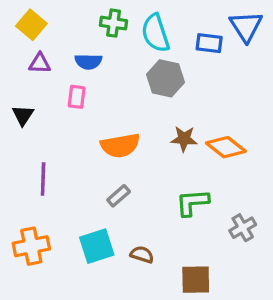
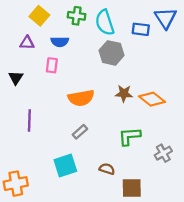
yellow square: (31, 25) -> (39, 16), moved
orange cross: (31, 246) -> (16, 184), moved
brown semicircle: (142, 255) -> (107, 169), moved

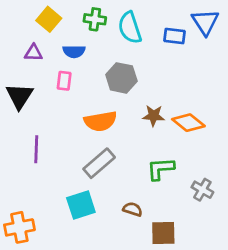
gray hexagon: (111, 53) -> (121, 78), moved
black triangle: (16, 78) -> (19, 96), size x1.5
gray rectangle: (80, 132) -> (99, 163), size x1.6
gray cross: (163, 153) -> (202, 190), turned -30

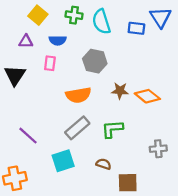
purple line: (36, 149) -> (28, 136), moved, turned -50
green L-shape: (161, 169) -> (112, 129), moved
gray cross: (202, 190) -> (158, 149), turned -35

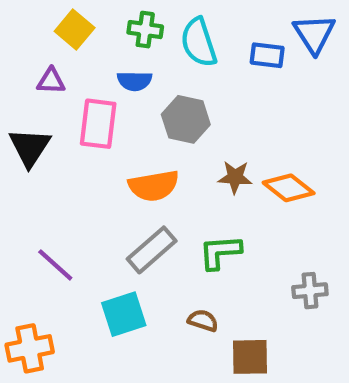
blue semicircle: (58, 40) -> (134, 81), moved
pink rectangle: (50, 63) -> (98, 124), size x1.6

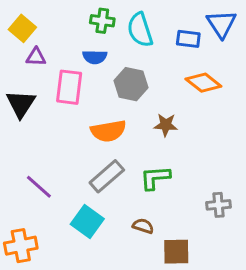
yellow square: (75, 30) -> (22, 28), moved
orange diamond: (289, 188) -> (203, 83), moved
cyan square: (124, 314) -> (87, 221), turned -36

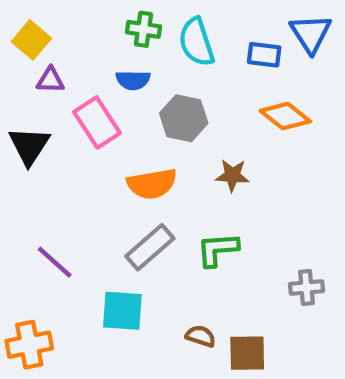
pink rectangle: (69, 87) -> (97, 122), turned -40
cyan square: (87, 221) -> (122, 311), turned -32
brown semicircle: (143, 226) -> (201, 336), moved

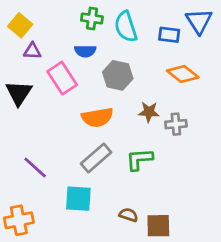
gray cross: (306, 288) -> (176, 124), moved

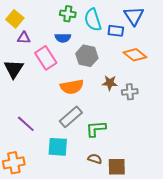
blue triangle: (199, 21) -> (134, 16), moved
blue rectangle: (169, 35) -> (116, 31), moved
green L-shape: (139, 159) -> (96, 129), moved

